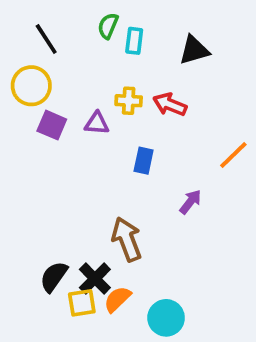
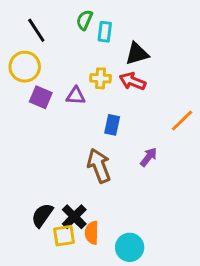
black triangle: (194, 50) -> (137, 54), moved
brown arrow: (127, 239) -> (99, 166), moved
orange semicircle: (117, 299) -> (92, 233), turned -45

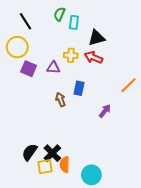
brown arrow: (99, 166) -> (61, 100), moved, size x0.6

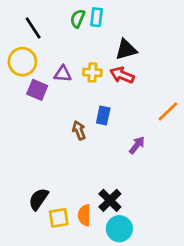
cyan rectangle: (74, 22) -> (96, 17), moved
purple triangle: (53, 68) -> (63, 74), moved
black cross: (52, 153) -> (110, 200), moved

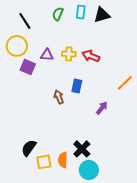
cyan rectangle: (96, 17) -> (81, 12), moved
black triangle: (126, 50) -> (102, 15), moved

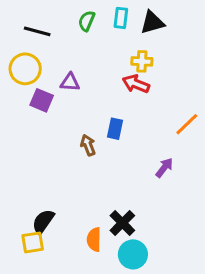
black line: (25, 21) -> (37, 31), turned -42
yellow cross: (69, 54) -> (142, 61), moved
purple arrow: (102, 108) -> (164, 168), moved
yellow square: (44, 162) -> (33, 242), moved

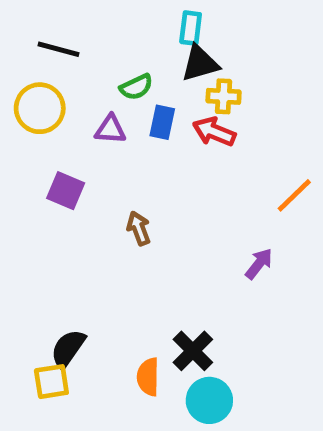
green semicircle: (87, 21) -> (136, 87), moved, turned -138
black triangle: (152, 22) -> (200, 63), moved
purple square: (42, 100) -> (66, 191), moved
blue rectangle: (115, 129) -> (162, 122), moved

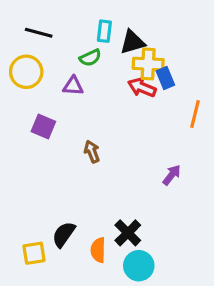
cyan rectangle: (191, 28) -> (104, 31), moved
yellow cross: (224, 96) -> (148, 64), size x1.4
blue rectangle: (162, 122) -> (165, 78), moved, turned -35
orange line: (294, 195) -> (195, 114), moved, turned -32
black semicircle: (68, 349) -> (64, 234), moved

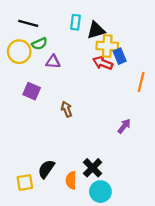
green semicircle: (90, 58) -> (39, 44), moved

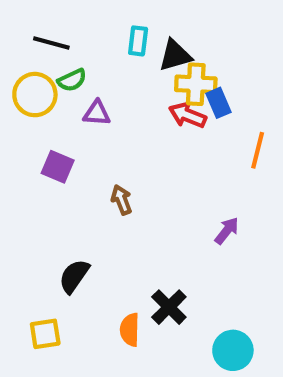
black semicircle: (46, 169) -> (74, 276), moved
cyan circle: (100, 192) -> (233, 350), moved

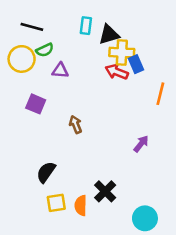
yellow square: (45, 334) -> (56, 203), moved

